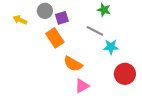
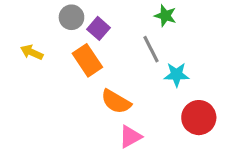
purple square: (62, 18) -> (99, 28), turned -32
yellow arrow: (20, 20) -> (32, 52), moved
gray line: (95, 31) -> (151, 49), turned 36

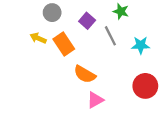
purple square: (99, 28) -> (87, 21), moved
yellow arrow: (32, 52) -> (38, 38), moved
cyan star: (177, 75) -> (141, 45), moved

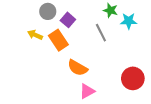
purple square: (87, 21) -> (68, 20), moved
cyan star: (141, 45) -> (129, 21), moved

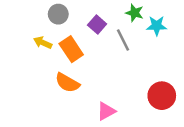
purple square: (68, 20) -> (97, 24), moved
orange semicircle: (78, 68) -> (67, 83), moved

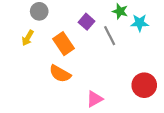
gray circle: (58, 14) -> (39, 11), moved
yellow arrow: (43, 43) -> (28, 38), moved, turned -84

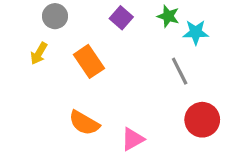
purple square: (87, 22) -> (121, 18), moved
gray line: (110, 36) -> (180, 71), moved
orange semicircle: (60, 74) -> (84, 123), moved

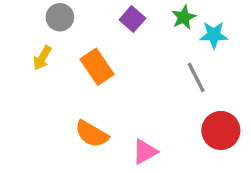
green star: (168, 16) -> (184, 17), turned 30

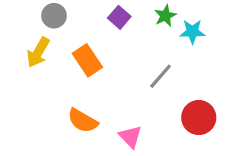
yellow arrow: (42, 58) -> (38, 52), size x1.4
gray line: (196, 77) -> (161, 76), moved, turned 68
pink triangle: (145, 152) -> (130, 137), turned -45

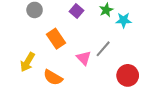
yellow arrow: (38, 52) -> (27, 62), moved
pink triangle: (130, 137) -> (84, 58), moved

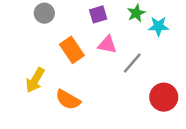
purple square: (76, 11) -> (98, 14), turned 32
pink triangle: (84, 58) -> (107, 45), moved, turned -35

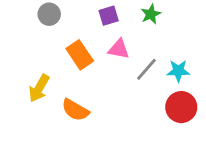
cyan star: (158, 26) -> (178, 71), moved

